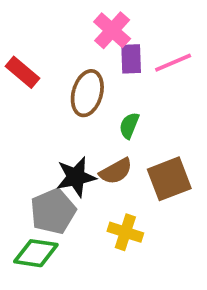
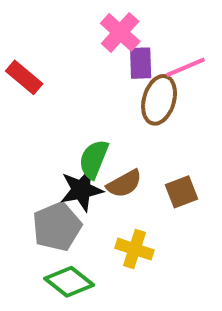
brown ellipse: (87, 93) -> (159, 100), moved
green semicircle: (129, 126) -> (94, 159), moved, size x1.4
brown square: (169, 179) -> (182, 192), size x0.7
green diamond: (36, 253) -> (69, 282), moved, turned 30

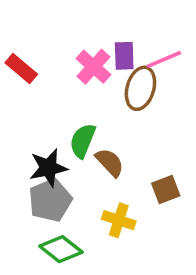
pink cross: (120, 32) -> (93, 67), moved
brown semicircle: (124, 184) -> (110, 162), turned -104
black star: (81, 190) -> (48, 168), moved
brown square: (182, 192) -> (166, 189), moved

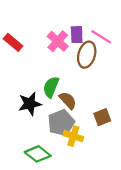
pink line: (164, 59) -> (101, 37), turned 55
gray pentagon: (50, 200) -> (61, 123), moved

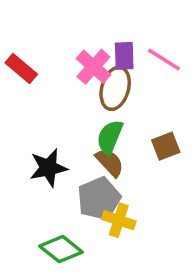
brown ellipse: (87, 55) -> (115, 88), moved
green semicircle: (51, 87) -> (110, 137), moved
brown square: (102, 117) -> (166, 146), moved

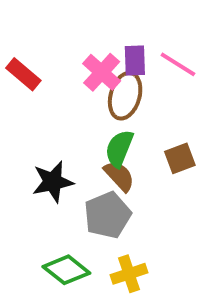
yellow cross: (119, 220) -> (129, 274), moved, turned -36

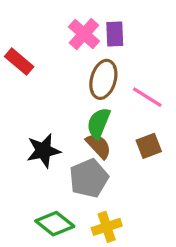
purple rectangle: (135, 61) -> (115, 34), moved
pink line: (178, 64) -> (147, 97), moved
pink cross: (102, 72) -> (84, 34), moved
brown square: (180, 158) -> (149, 146), moved

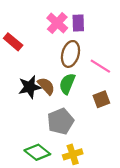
brown semicircle: (99, 146) -> (46, 86), moved
black star: (43, 151) -> (30, 87), moved

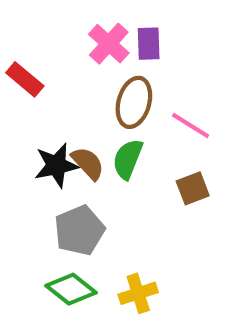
gray pentagon: (61, 121) -> (79, 230), moved

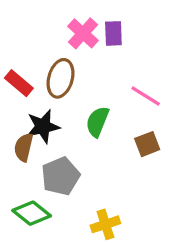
red rectangle: (25, 79) -> (19, 83), moved
brown ellipse: (134, 102) -> (61, 78), moved
brown semicircle: (88, 163) -> (24, 147), moved, turned -124
green diamond: (71, 289) -> (32, 213), moved

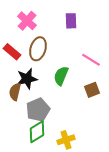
pink cross: (83, 33) -> (27, 21), moved
green diamond: (32, 213) -> (37, 132), moved, turned -70

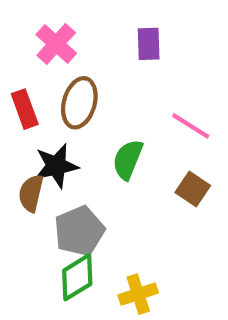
red rectangle: (12, 52) -> (25, 109), turned 30
brown square: (92, 90) -> (193, 189), turned -35

